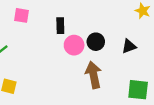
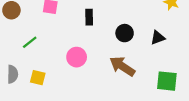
pink circle: (74, 45) -> (77, 57), moved
brown arrow: (93, 75) -> (122, 66), turned -45

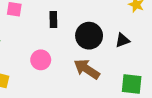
black circle: (125, 33) -> (89, 36), size x1.5

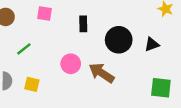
brown arrow: (87, 69) -> (102, 73), moved

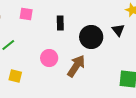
black triangle: (152, 44) -> (118, 30), moved, turned -48
brown arrow: (102, 73) -> (76, 66), turned 90

